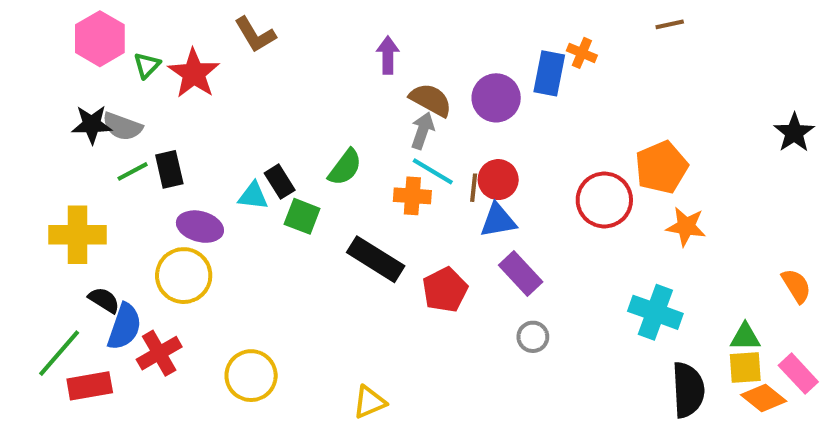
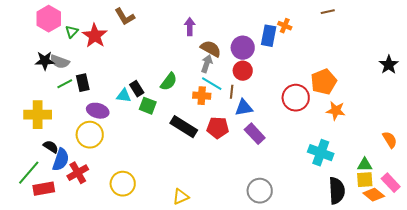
red circle: (498, 180) -> (243, 71), moved
red pentagon: (445, 290) -> (218, 128), moved, turned 30
gray circle: (533, 337) -> (260, 191), moved, size x1.6

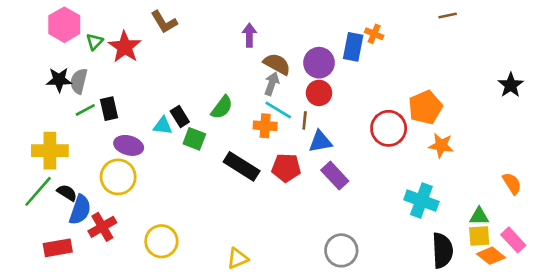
brown line: (328, 12) -> (448, 15), moved
gray semicircle: (60, 62) -> (79, 81), turned 84
green line: (29, 173) -> (38, 191), moved

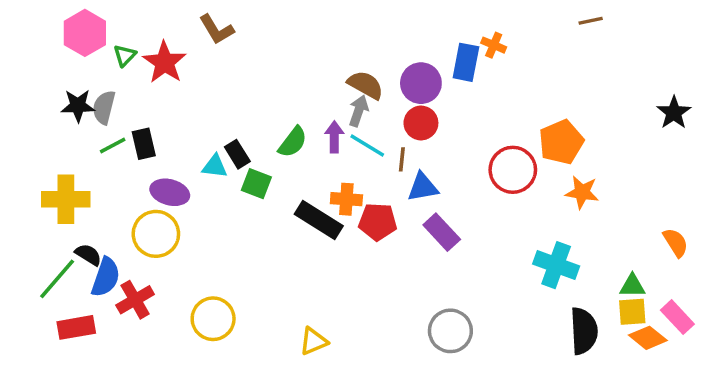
purple arrow: (249, 35) -> (334, 137), moved
orange cross: (265, 126) -> (346, 199), moved
green line: (38, 191) -> (57, 279), moved

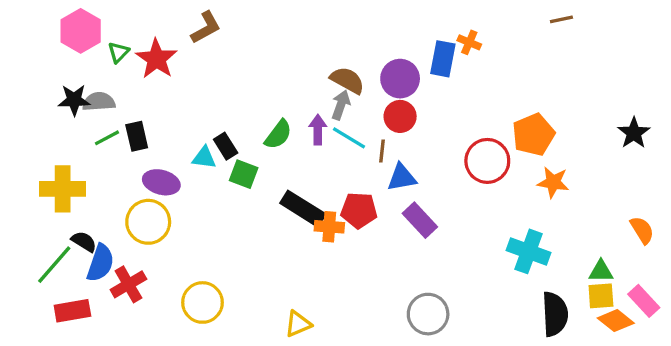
brown L-shape: (217, 29) -> (206, 28), turned -88
gray semicircle: (104, 107) -> (99, 102), turned 72
black star: (674, 113) -> (634, 133), moved
orange cross: (346, 199) -> (329, 227), moved

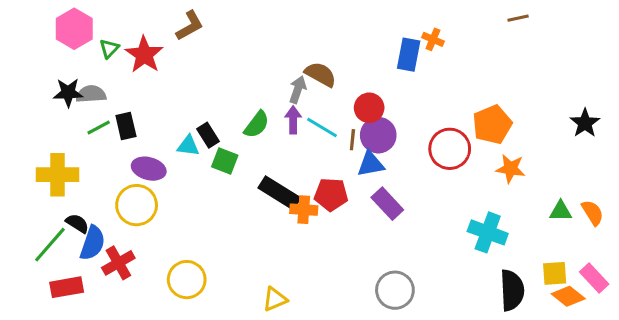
purple circle: (400, 79) -> (378, 135), moved
gray arrow: (341, 105) -> (298, 90), moved
green triangle: (601, 271) -> (561, 211), moved

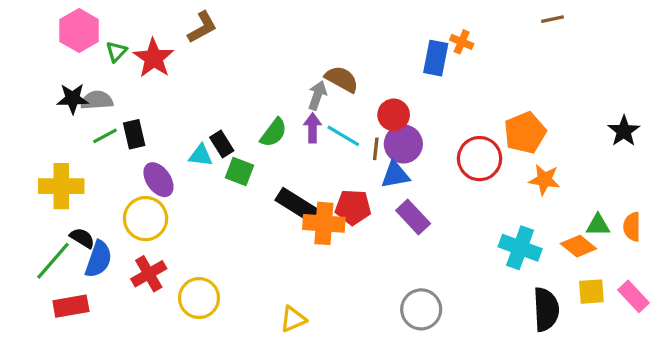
purple ellipse: (149, 169) -> (158, 180), turned 40
orange cross: (304, 210) -> (324, 223), size x1.4
orange semicircle: (593, 213) -> (632, 227), turned -148
red cross: (118, 263) -> (149, 274), moved
orange diamond: (568, 296) -> (578, 246), moved

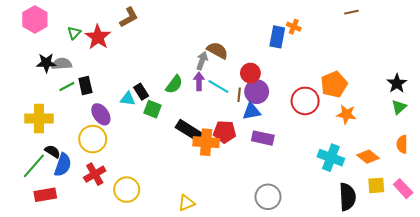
pink hexagon: (79, 30) -> (35, 19), moved
purple rectangle: (413, 217) -> (263, 138), turned -35
green triangle: (598, 225) -> (399, 107), moved, turned -42

